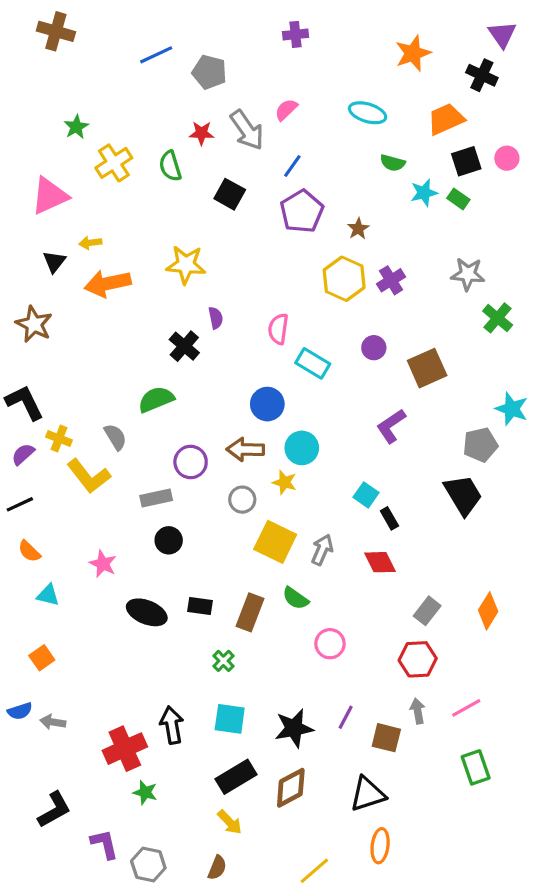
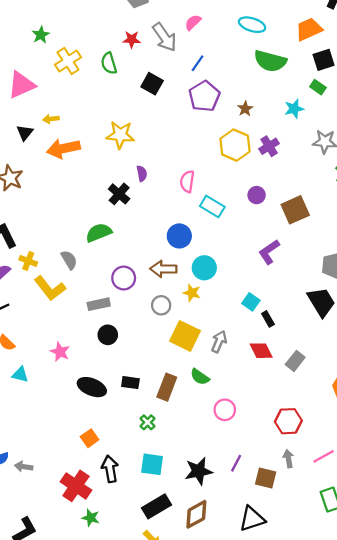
green semicircle: (393, 163) -> (270, 61), size x1.8
cyan star: (424, 193) -> (294, 109), moved
gray rectangle: (427, 611) -> (295, 361), moved
orange square: (42, 658) -> (90, 438), moved
red cross: (125, 749) -> (76, 486), turned -32

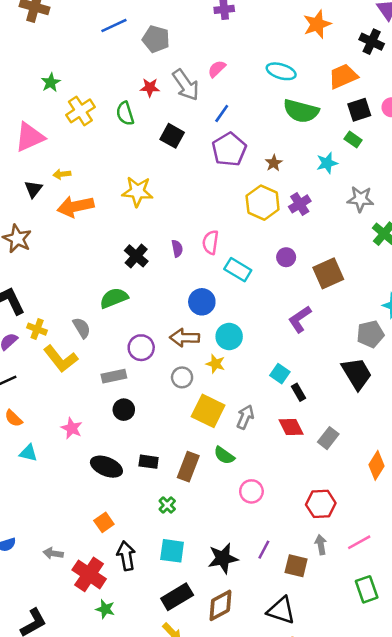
purple semicircle: (142, 173) -> (177, 249), moved
gray arrow: (24, 467) -> (53, 553), moved
black triangle: (252, 519) -> (281, 610), turned 36

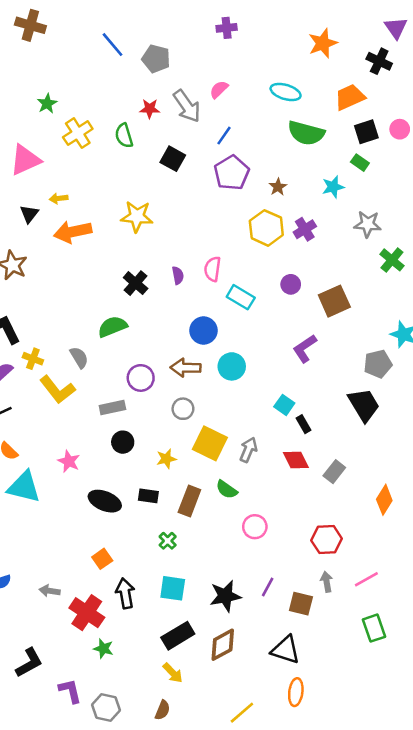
blue line: (114, 25) -> (112, 45), turned 75
yellow star: (215, 364) -> (166, 459), moved, turned -30
cyan triangle: (28, 453) -> (24, 487), size x1.8

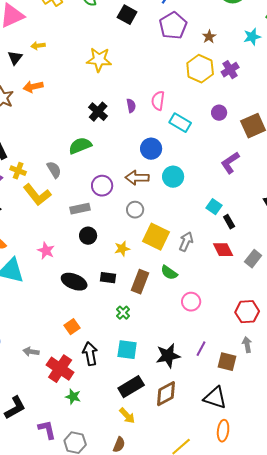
orange arrow: (73, 232) -> (33, 87), moved, size x0.7

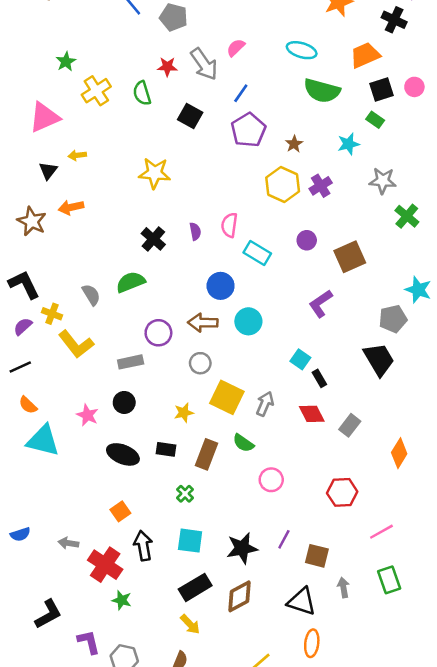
gray semicircle: (54, 170) -> (91, 295), moved
black circle: (88, 236) -> (124, 402), moved
gray arrow: (247, 345) -> (343, 587), moved

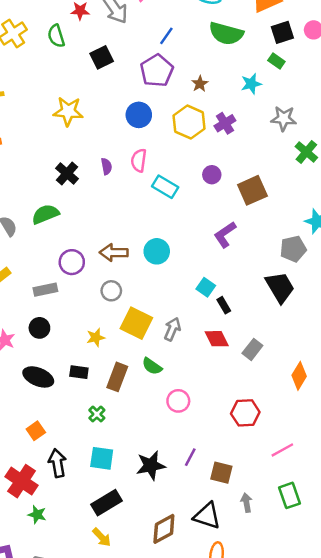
blue line: (241, 93) -> (166, 36), moved
black square: (190, 116) -> (102, 57), turned 35
blue circle: (221, 286) -> (139, 115), moved
brown diamond: (240, 596) -> (164, 529), moved

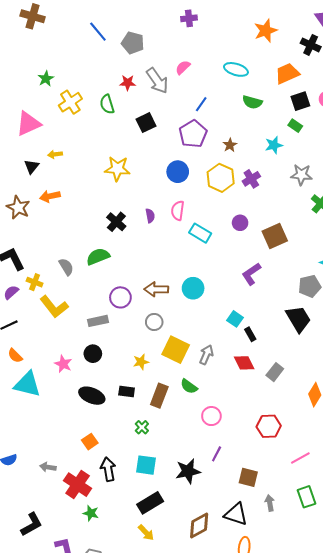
green semicircle: (226, 34) -> (252, 102), size x0.7
purple line: (190, 457) -> (217, 454), moved

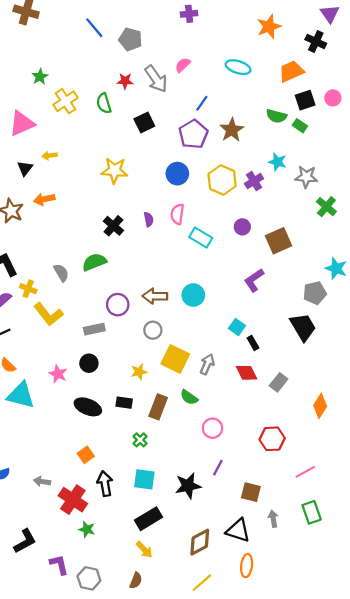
green semicircle: (252, 102) -> (276, 116), moved
brown star: (230, 145) -> (232, 130), moved, size x1.6
cyan star: (274, 145) -> (277, 162), moved, turned 30

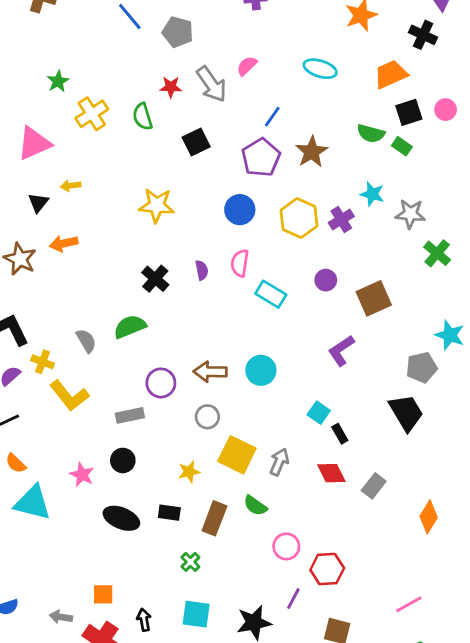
red hexagon: (272, 439) -> (327, 569), moved
orange square: (86, 455) -> (103, 594), moved, turned 35
black arrow: (105, 484) -> (144, 620), size x0.7

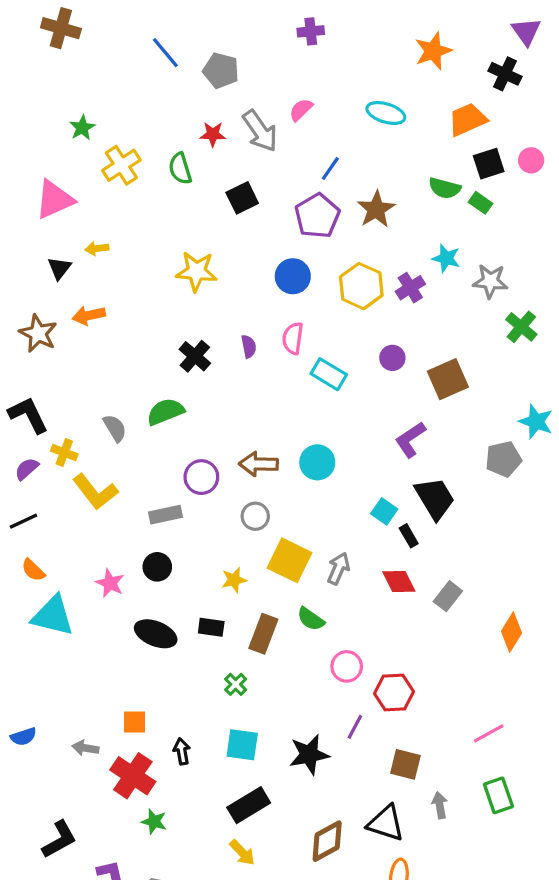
black trapezoid: (406, 413) -> (435, 498), moved

